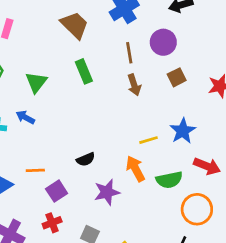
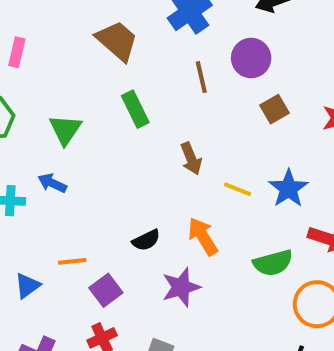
brown arrow: (134, 85) -> (191, 159), moved
yellow line: (149, 140) -> (237, 189), moved, turned 42
orange arrow: (135, 169) -> (203, 236), moved

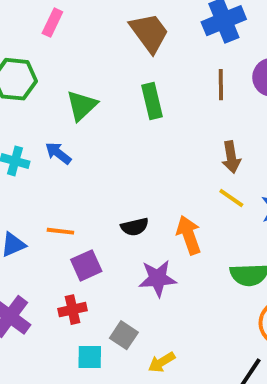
brown arrow: (191, 159) -> (231, 157), moved

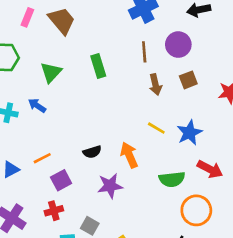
brown trapezoid: (149, 33) -> (62, 21), moved
brown arrow: (231, 157) -> (155, 85), moved
orange line: (60, 231) -> (42, 158), turned -30

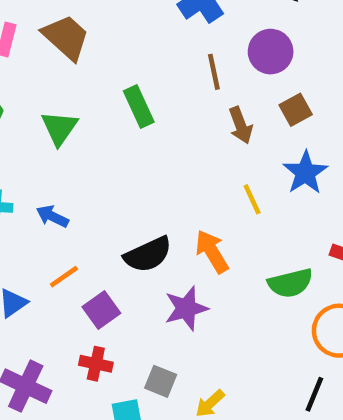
blue arrow: (37, 106) -> (52, 216), moved
yellow line: (156, 128) -> (252, 199), turned 42
blue star: (189, 133) -> (305, 173), moved
black semicircle: (92, 152) -> (148, 254), size x1.5
red cross: (54, 211) -> (96, 364), turned 36

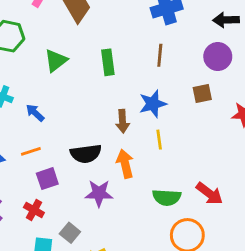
purple circle: (271, 52) -> (218, 57), moved
brown arrow: (241, 125) -> (123, 121), moved
blue star: (305, 173) -> (153, 104), moved

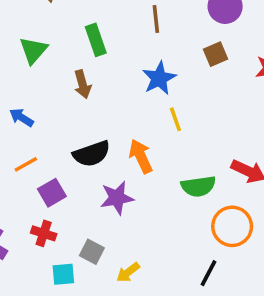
brown arrow: (123, 121) -> (83, 84), moved

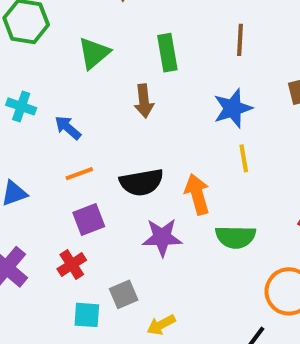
orange line: (26, 164) -> (79, 174), moved
green semicircle: (198, 186) -> (236, 237), moved
red cross: (44, 233) -> (72, 265), turned 30
gray square: (92, 252) -> (124, 294), turned 30

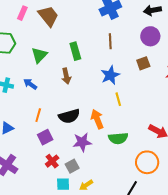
blue arrow: (68, 128) -> (30, 84), moved
orange line: (79, 174) -> (38, 115), turned -48
red cross: (72, 265) -> (52, 161), moved
gray square: (124, 294) -> (72, 166), moved
cyan square: (87, 315) -> (63, 184), moved

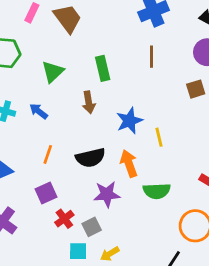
blue star: (110, 75) -> (129, 121), moved
purple square: (45, 137) -> (46, 193), moved

